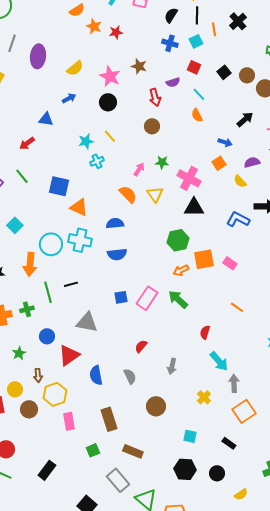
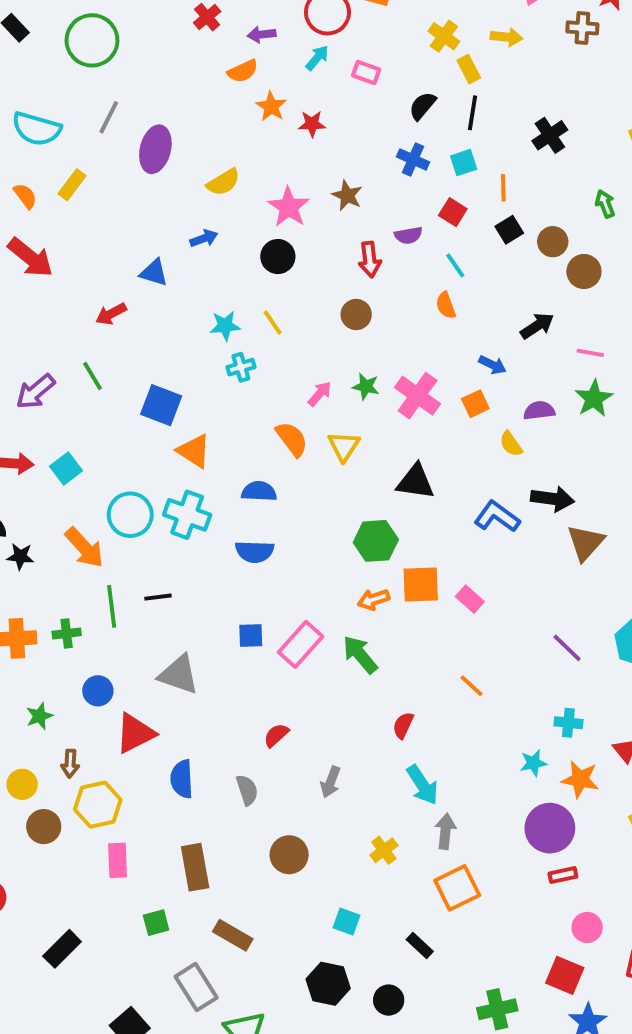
orange line: (214, 29) -> (503, 188), moved
pink cross: (189, 178) -> (418, 396), moved
orange arrow: (30, 264) -> (84, 548), turned -55

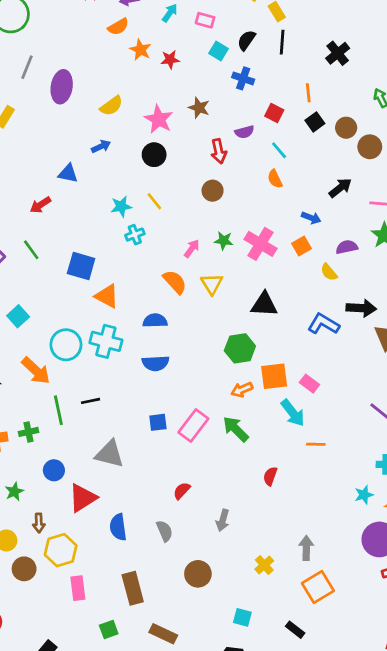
cyan square: (464, 163) -> (218, 51), moved, turned -36
orange line: (471, 686) -> (316, 444), turned -36
cyan arrow: (422, 785) -> (293, 413), moved

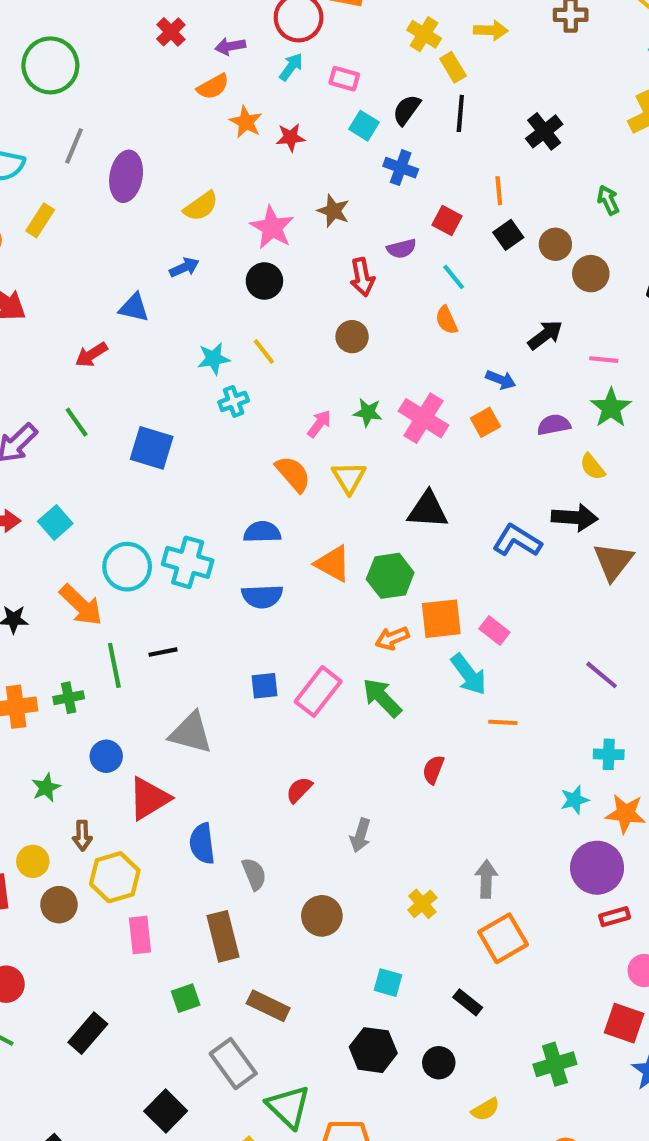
yellow semicircle: (329, 272) -> (593, 467), moved
orange triangle: (107, 296) -> (333, 564), moved
gray semicircle: (165, 531) -> (254, 874), moved

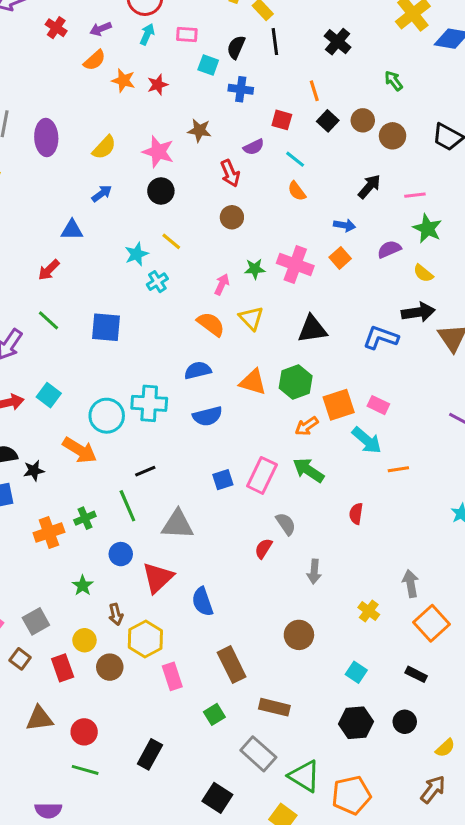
green line: (114, 665) -> (127, 506), moved
gray semicircle: (254, 874) -> (286, 524), moved
cyan square: (388, 983) -> (356, 672), turned 30

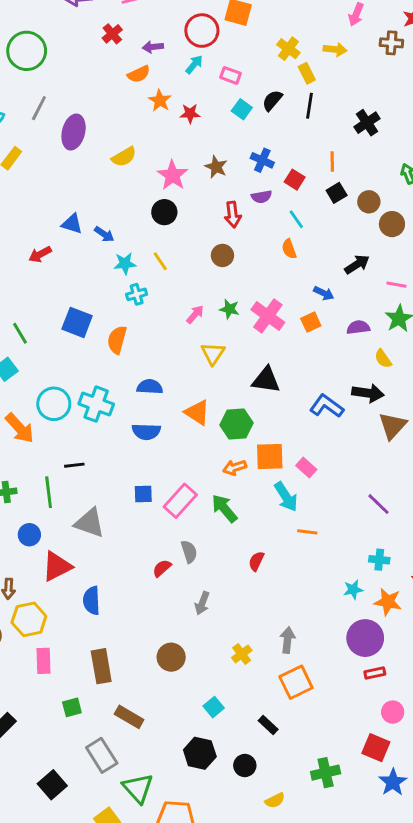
blue cross: (241, 89) -> (262, 160), moved
blue arrow: (102, 194) -> (104, 234), moved, turned 54
green line: (49, 320) -> (20, 333), moved
orange semicircle: (211, 324) -> (117, 340), moved, turned -128

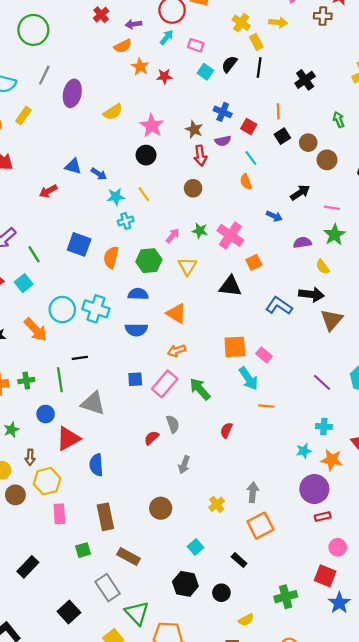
brown star: (216, 167) -> (194, 129), moved
orange square: (311, 322) -> (254, 262), moved
green hexagon: (236, 424) -> (149, 261), moved
orange arrow: (235, 468) -> (177, 351), moved

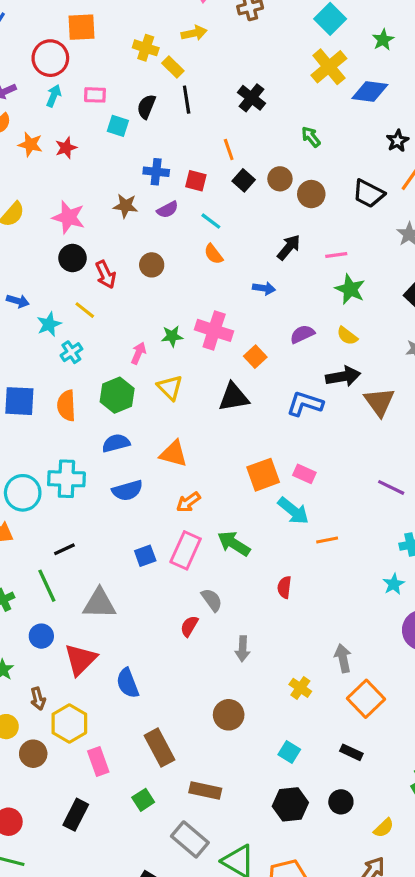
red arrow: (200, 156) -> (106, 275), moved
brown circle: (193, 188) -> (152, 265), moved
purple semicircle: (302, 243) -> (302, 334), moved
black rectangle: (28, 567) -> (76, 815), moved

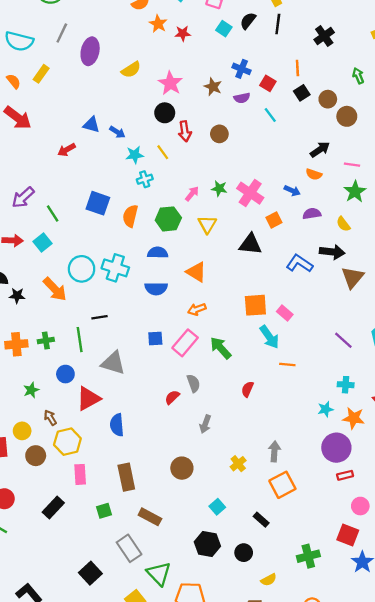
orange semicircle: (213, 254) -> (314, 174), moved, turned -49
blue arrow: (264, 288) -> (292, 191), moved
brown arrow: (38, 699) -> (50, 418), turned 147

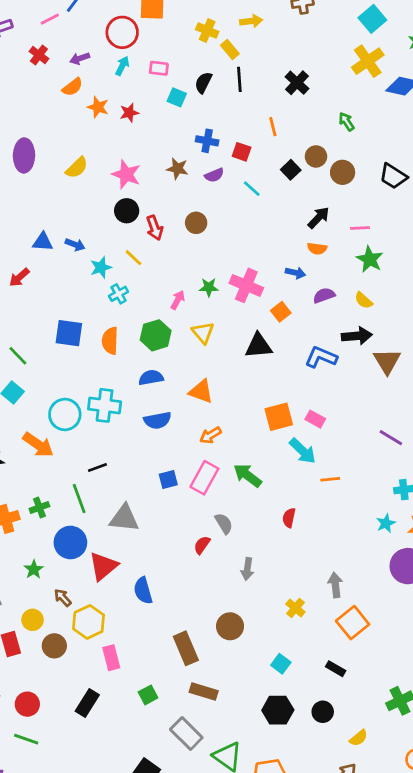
black square: (302, 93) -> (291, 170), moved
blue circle: (65, 374) -> (70, 542), size x1.5
brown rectangle: (126, 477) -> (186, 648), moved

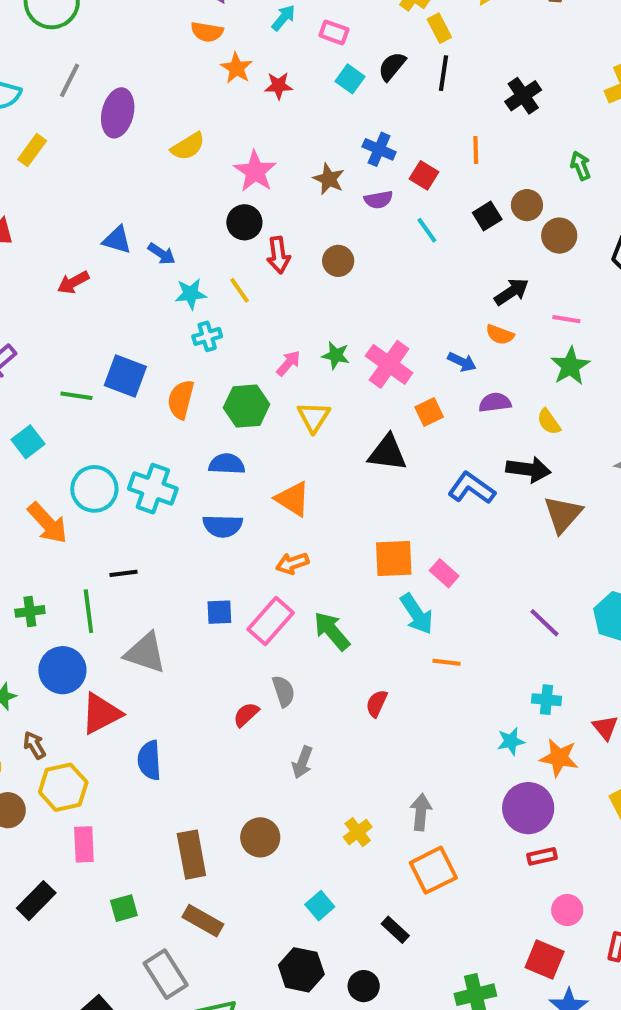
orange semicircle: (72, 87) -> (207, 32), turned 35
green line: (18, 356) -> (76, 396), moved, turned -50

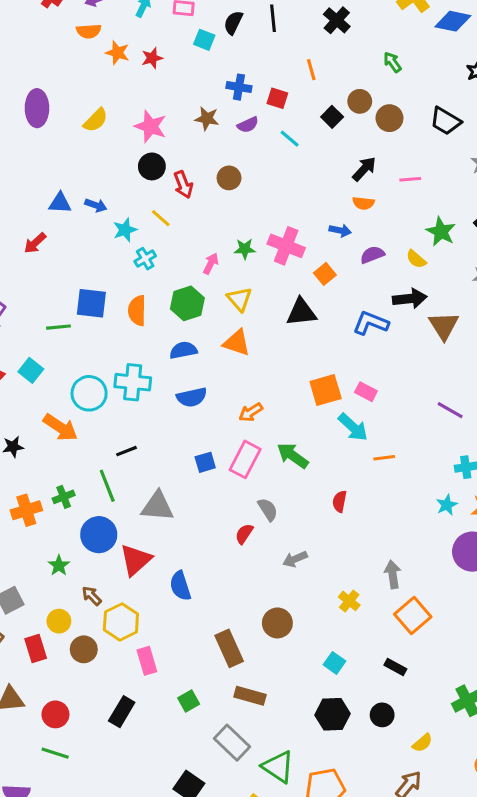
green star: (570, 366) -> (441, 232), moved
orange triangle: (293, 499) -> (237, 343), moved
gray arrow: (302, 762) -> (295, 559), turned 60

